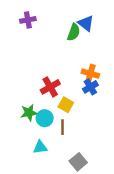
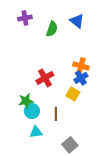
green semicircle: (74, 32) -> (52, 29), moved
yellow square: (66, 105) -> (73, 94), moved
cyan circle: (45, 118) -> (32, 111), moved

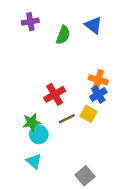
brown line: (56, 114) -> (67, 119), moved, turned 64
cyan triangle: (36, 132) -> (34, 161), moved, turned 48

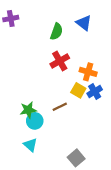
purple cross: (30, 22) -> (11, 19), moved
red cross: (55, 94) -> (60, 61), moved
blue cross: (98, 94) -> (95, 91), moved
yellow square: (89, 114) -> (78, 90), moved

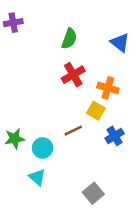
blue triangle: (84, 23) -> (120, 43), moved
blue cross: (95, 91) -> (115, 136), moved
green star: (28, 110) -> (15, 139), moved

